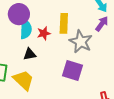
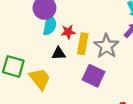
yellow rectangle: (64, 23) -> (83, 44), moved
black triangle: (30, 54) -> (59, 53), moved

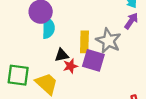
red star: (68, 32) -> (70, 66), moved
purple square: (93, 76) -> (93, 60), moved

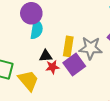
gray star: (108, 41) -> (91, 48), turned -30
purple square: (93, 60) -> (74, 65), turned 30

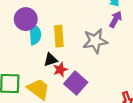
yellow rectangle: (68, 46) -> (59, 36), moved
purple square: (74, 65) -> (76, 83), moved

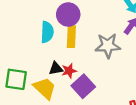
purple circle: (26, 19) -> (68, 15), moved
black triangle: (51, 60) -> (56, 68), moved

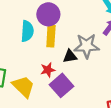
black triangle: (56, 68) -> (70, 56), moved

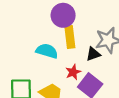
cyan semicircle: (27, 31) -> (47, 51), moved, turned -66

